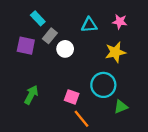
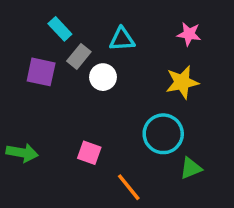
cyan triangle: (89, 25) -> (122, 39), moved
green arrow: (31, 95) -> (22, 153), moved, turned 72
pink square: (72, 97) -> (89, 153), moved

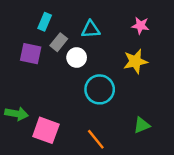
cyan rectangle: (60, 29) -> (45, 22), turned 66
cyan circle: (163, 134) -> (100, 89), moved
pink square: (89, 153) -> (46, 130), moved, size x1.5

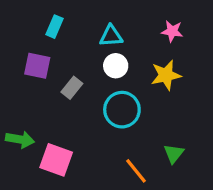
gray rectangle: (59, 42) -> (72, 88), moved
white circle: (77, 57) -> (116, 66), moved
green triangle: (142, 125) -> (174, 154), turned -30
orange line: (96, 139) -> (136, 171), moved

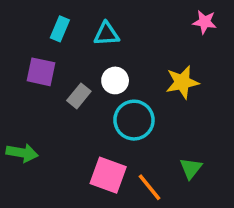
pink star: (172, 31) -> (205, 22), moved
cyan triangle: (111, 36) -> (106, 34), moved
white circle: (116, 66) -> (115, 80), moved
pink square: (56, 160) -> (108, 175), moved

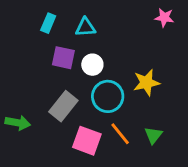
purple square: (41, 72) -> (63, 58), moved
yellow star: (182, 82) -> (146, 83), moved
gray rectangle: (79, 96) -> (63, 106), moved, size x1.5
orange line: (149, 187) -> (120, 134), moved

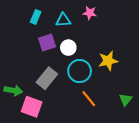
pink star: (164, 18) -> (90, 13), moved
purple square: (63, 58) -> (47, 42), turned -30
green triangle: (153, 135) -> (125, 100), moved
pink square: (87, 141) -> (32, 107), moved

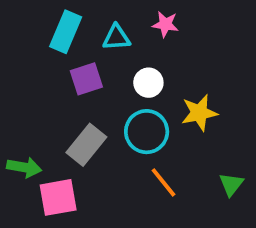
cyan rectangle: (36, 17) -> (66, 32), size x1.5
white circle: (68, 48) -> (148, 83), moved
pink square: (32, 107) -> (58, 197), turned -30

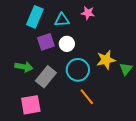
white circle: (148, 83) -> (67, 44), moved
green arrow: (24, 167) -> (24, 67), moved
green triangle: (231, 184) -> (126, 69), moved

